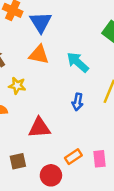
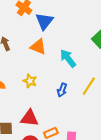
yellow star: (17, 86) -> (30, 81), moved
red triangle: (39, 128) -> (29, 118), moved

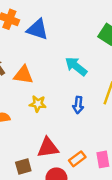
blue triangle: (44, 21) -> (37, 29), turned -36
orange triangle: (38, 47) -> (23, 75), moved

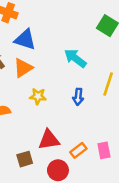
blue triangle: (37, 29) -> (25, 40), moved
orange triangle: (23, 75) -> (23, 68), turned -40

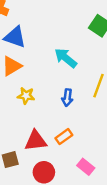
orange rectangle: (78, 150) -> (64, 137), moved
pink rectangle: (104, 150) -> (86, 167), moved, turned -42

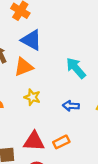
blue arrow: (67, 98) -> (71, 106), turned 77

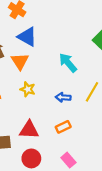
orange triangle: (24, 67) -> (20, 61), turned -42
orange rectangle: (61, 142) -> (63, 127), moved

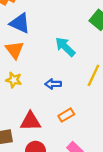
yellow star: (28, 89) -> (14, 80), moved
blue arrow: (63, 97) -> (53, 84), moved

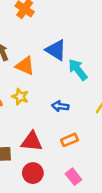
blue triangle: (20, 23) -> (56, 50), moved
orange triangle: (14, 50) -> (25, 66), turned -36

